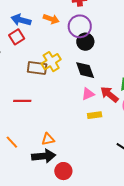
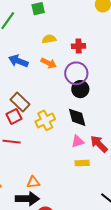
red square: (17, 37) -> (14, 116), moved
yellow cross: (51, 62) -> (45, 120), moved
brown rectangle: (37, 68) -> (20, 102), moved, turned 30

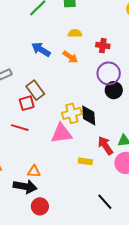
purple circle: (76, 73) -> (109, 73), moved
black circle: (80, 89) -> (114, 90), moved
yellow cross: (45, 120) -> (72, 113), moved
pink triangle: (78, 141) -> (61, 133), moved, size x1.6

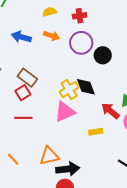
purple circle: (109, 73) -> (81, 43), moved
orange triangle: (34, 171) -> (49, 156), size x1.5
black arrow: (25, 187) -> (68, 169), moved

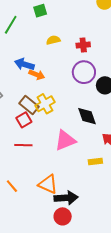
orange arrow: (52, 36) -> (37, 75), moved
yellow cross: (69, 90) -> (45, 104), moved
orange triangle: (49, 156) -> (48, 184), turned 35

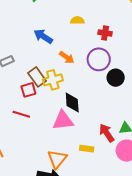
orange arrow: (37, 75) -> (67, 57), moved
black diamond: (87, 116) -> (72, 102), moved
orange triangle: (48, 184) -> (57, 159), moved, turned 30

